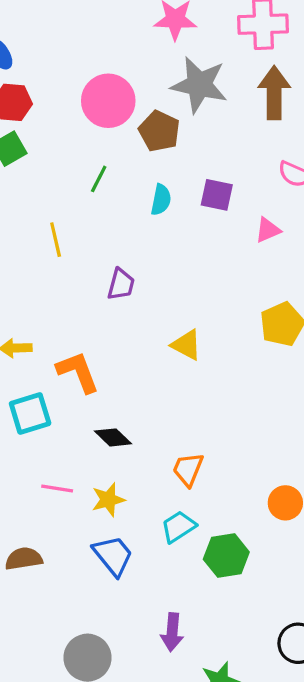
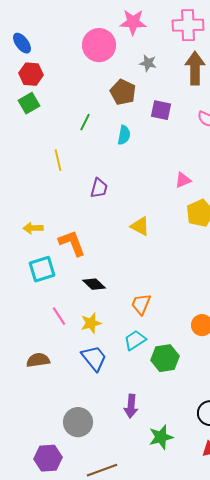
gray star: (199, 85) -> (148, 63), size x0.5
pink circle: (108, 101) -> (99, 45), moved
purple square: (217, 195) -> (161, 110), moved
pink triangle: (268, 230) -> (183, 180), moved
pink line: (57, 488) -> (59, 316), turned 48

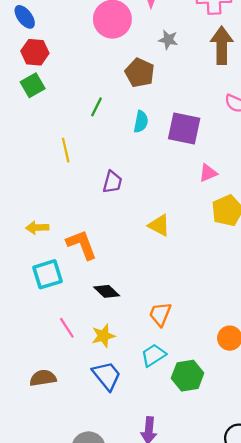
purple square: (161, 110) -> (184, 129), moved, size x1.4

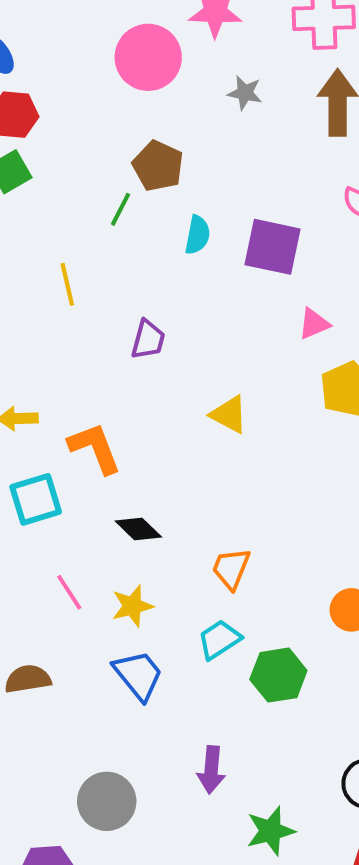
brown pentagon: (140, 73) -> (158, 166), moved

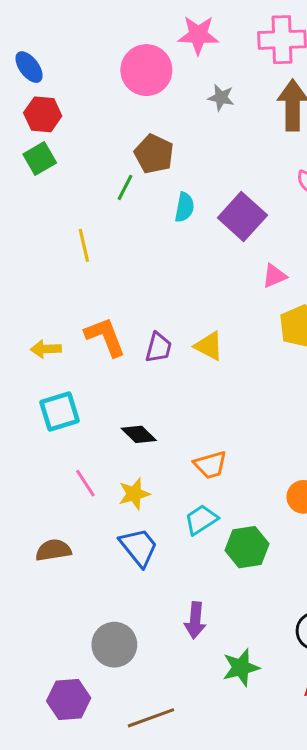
purple square: (272, 247) -> (242, 216), turned 30
purple trapezoid: (148, 340) -> (159, 347), moved
orange L-shape: (95, 448) -> (105, 337), moved
orange trapezoid: (231, 568) -> (210, 465), turned -128

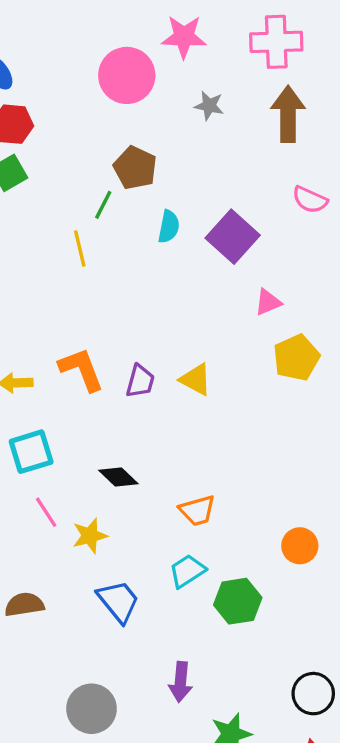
yellow line: (84, 245) -> (80, 248), moved
pink line: (85, 483) -> (46, 512), moved
yellow star: (134, 494) -> (90, 536), moved

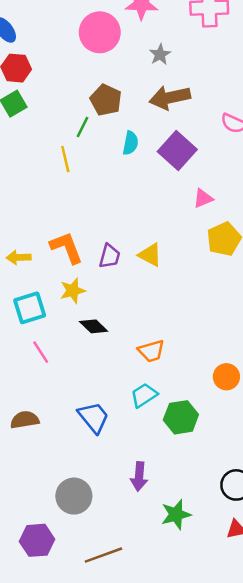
gray star: (209, 106) -> (160, 54), turned 30
brown arrow: (288, 114) -> (170, 98), moved, turned -102
yellow star: (90, 536) -> (73, 291), moved

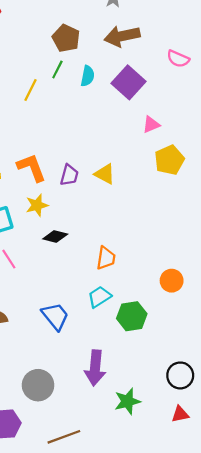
green line: (83, 127) -> (57, 70), moved
yellow line: (65, 159) -> (30, 90), turned 40
black diamond: (94, 326) -> (55, 236), turned -30
orange trapezoid: (151, 351) -> (106, 258), turned -65
purple arrow: (139, 476) -> (95, 368), size x1.4

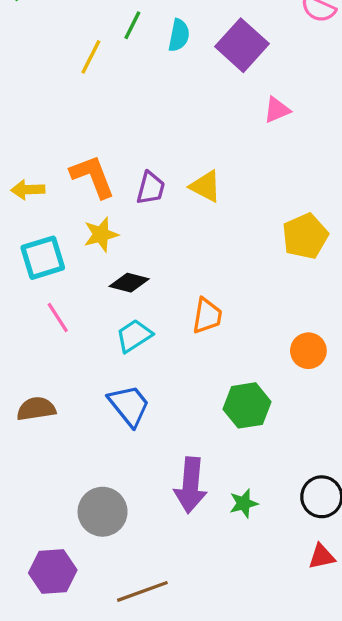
yellow pentagon: (169, 160) -> (305, 236), moved
cyan trapezoid: (99, 297) -> (134, 336), moved
green star: (127, 401) -> (244, 503), moved, size x0.7

